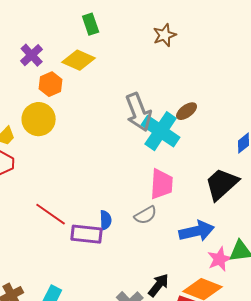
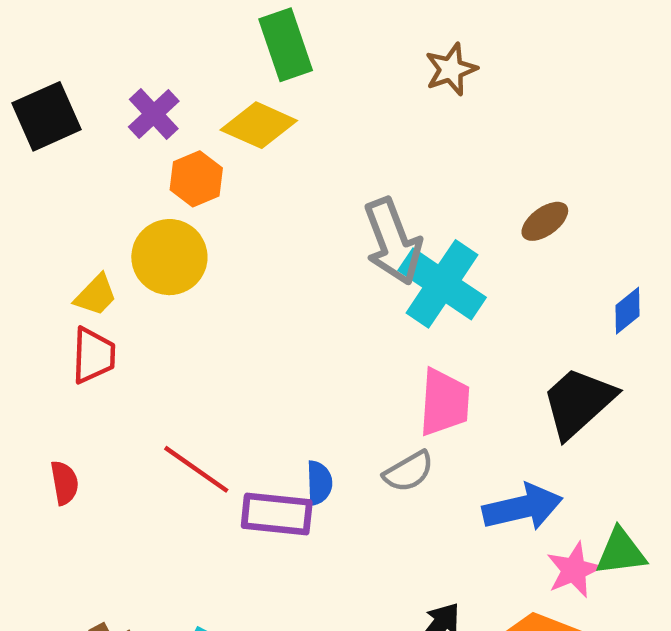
green rectangle: (91, 24) -> (286, 45), size x1.4
brown ellipse: (187, 111) -> (545, 221), moved

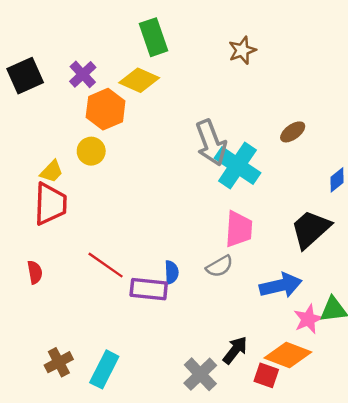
orange hexagon: (196, 179) -> (106, 109), size x1.4
yellow circle: (169, 257) -> (91, 151), size x0.7
red trapezoid: (93, 355) -> (50, 204), size x1.4

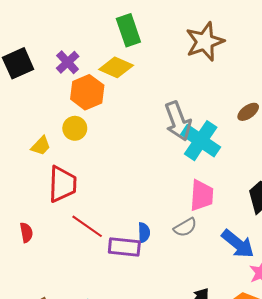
brown star: (242, 50) -> (205, 42), size x1.6
red trapezoid: (50, 204) -> (62, 184), moved
blue arrow: (281, 285) -> (238, 244), turned 52

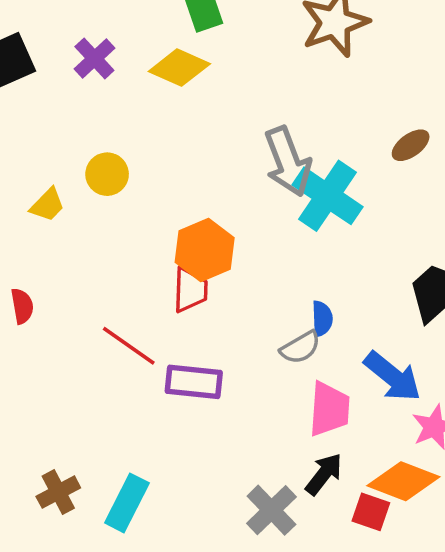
orange hexagon: (87, 92) -> (205, 250), moved
red trapezoid: (62, 184) -> (190, 290), moved, size x0.7
pink trapezoid: (202, 195) -> (329, 409), moved
red semicircle: (26, 233) -> (22, 306), moved
blue semicircle: (144, 233) -> (322, 319), moved

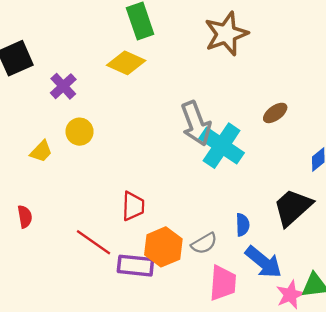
purple cross: (94, 59) -> (63, 86), moved
orange hexagon: (205, 250) -> (163, 247), moved
blue semicircle: (322, 319) -> (243, 225), moved

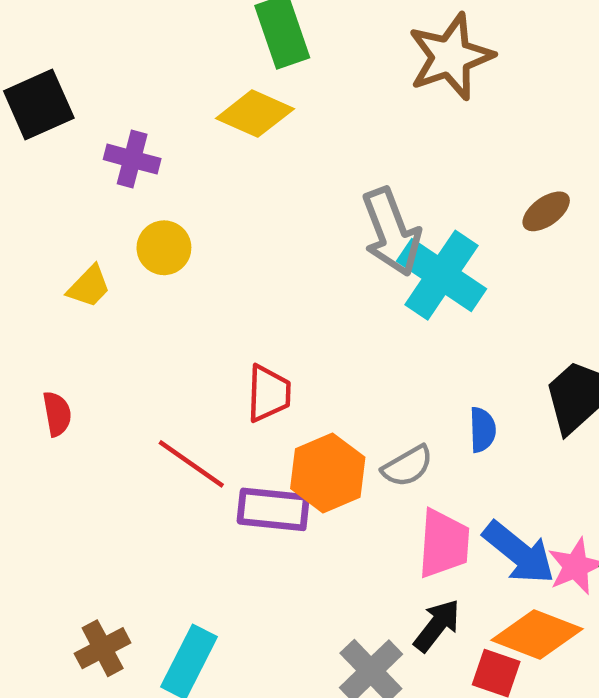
purple cross: (63, 86) -> (132, 159), turned -32
blue arrow: (264, 262) -> (519, 553), moved

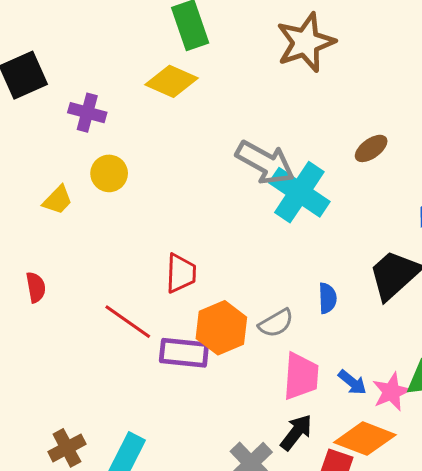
gray arrow: (391, 232) -> (265, 163), turned -40
blue arrow: (519, 553) -> (352, 382), size x0.6

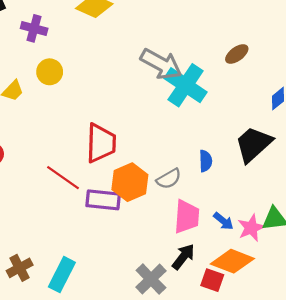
red trapezoid: (181, 273) -> (101, 143), size x1.4

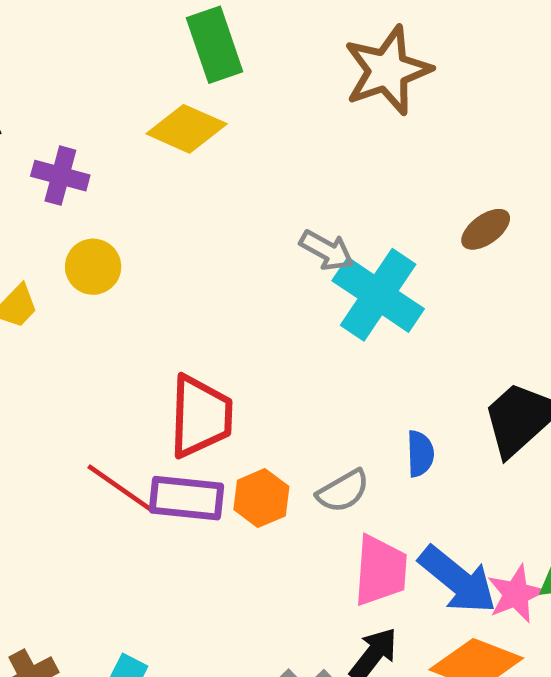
gray arrow: (161, 64) -> (327, 250), size x0.6
orange hexagon: (130, 182) -> (261, 498), size x0.7
purple rectangle: (103, 200) -> (187, 498), moved
blue arrow: (223, 221) -> (458, 580), size x1.8

